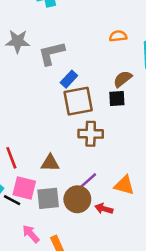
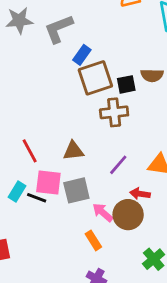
brown semicircle: (123, 79) -> (152, 75), moved, turned -132
black square: (117, 98) -> (126, 84), moved
brown circle: (77, 199) -> (128, 215), moved
pink arrow: (31, 234) -> (103, 212), moved

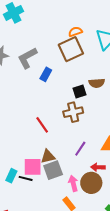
brown square: (95, 78) -> (71, 49), moved
red line: (30, 151) -> (42, 125), moved
brown triangle: (73, 151) -> (48, 156), moved
pink arrow: (103, 212) -> (73, 183), turned 42

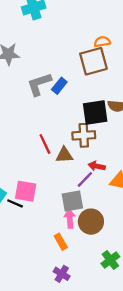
gray L-shape: (27, 58) -> (39, 84), moved
black square: (79, 92) -> (95, 112), size x1.6
brown triangle: (48, 156) -> (64, 155), moved
red arrow: (98, 167) -> (97, 166), moved
gray square: (53, 170) -> (72, 201), moved

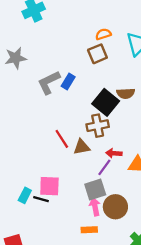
brown square: (93, 61) -> (97, 54), size x0.7
black square: (95, 112) -> (106, 102), turned -35
orange rectangle: (61, 242) -> (89, 230), turned -56

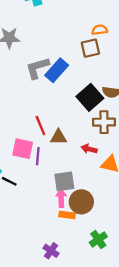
blue rectangle: (68, 82) -> (57, 70), size x1.5
brown cross: (98, 126) -> (104, 122), moved
purple line: (104, 167) -> (38, 156), moved, turned -42
pink square: (49, 186) -> (23, 149), moved
orange rectangle: (89, 230) -> (67, 215), moved

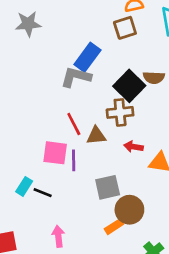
gray L-shape: (37, 68) -> (76, 77), moved, turned 35
brown cross: (104, 122) -> (120, 112), moved
pink arrow: (61, 198) -> (58, 236), moved
orange rectangle: (67, 215) -> (114, 227), turned -35

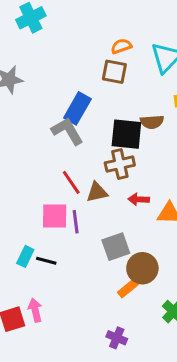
brown square: (125, 28) -> (114, 72), turned 35
gray L-shape: (76, 77) -> (67, 131), turned 52
black square: (129, 86) -> (126, 134), turned -32
pink arrow: (58, 236) -> (35, 310), moved

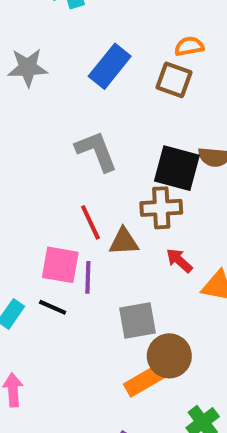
blue rectangle: (77, 108) -> (110, 66), moved
red arrow: (139, 199) -> (179, 261), turned 30
black line: (46, 261) -> (53, 307), moved
orange rectangle: (128, 288) -> (145, 380), size x1.4

